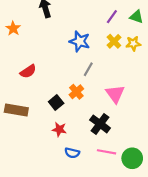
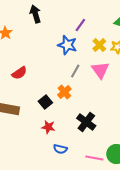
purple line: (112, 17) -> (80, 25), moved
pink triangle: (115, 94) -> (100, 70), moved
pink line: (106, 152) -> (94, 158), moved

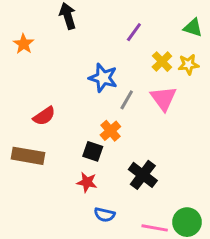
blue star: (67, 45) -> (103, 78), moved
red semicircle: (19, 73) -> (44, 116), moved
black square: (45, 102) -> (93, 151), moved, turned -32

